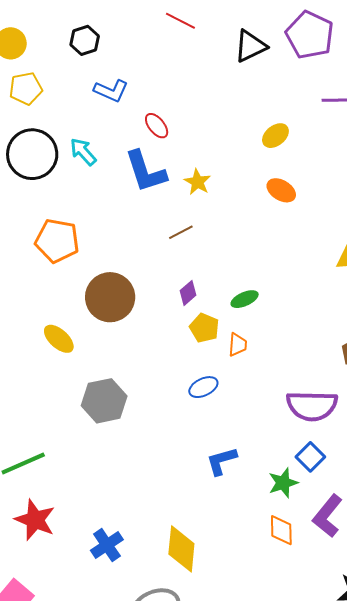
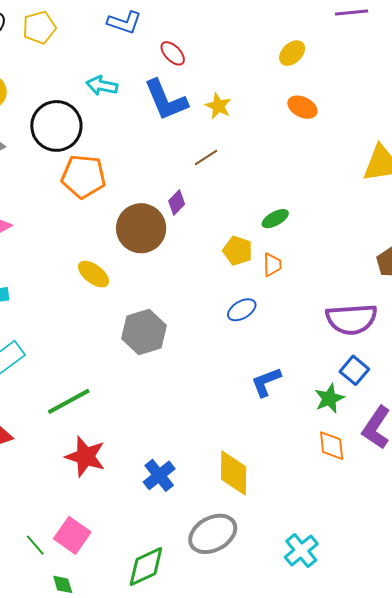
cyan arrow: (83, 152) -> (102, 86), turned -32
black circle: (32, 154) -> (56, 126), moved
purple diamond: (188, 293) -> (177, 203), moved

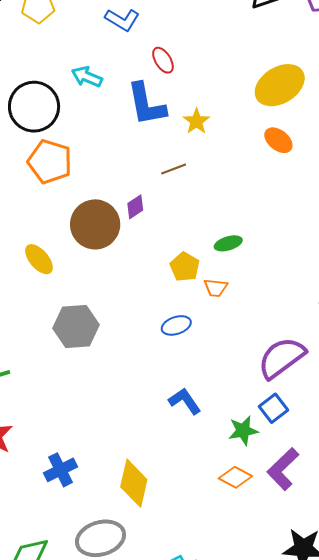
yellow ellipse: (292, 53) -> (280, 85), size x1.8
orange trapezoid: (272, 265) -> (216, 288), turned 85
purple semicircle: (351, 319) -> (282, 358), turned 135
blue L-shape: (266, 382) -> (185, 401), turned 64
orange diamond: (332, 446) -> (235, 477), turned -68

